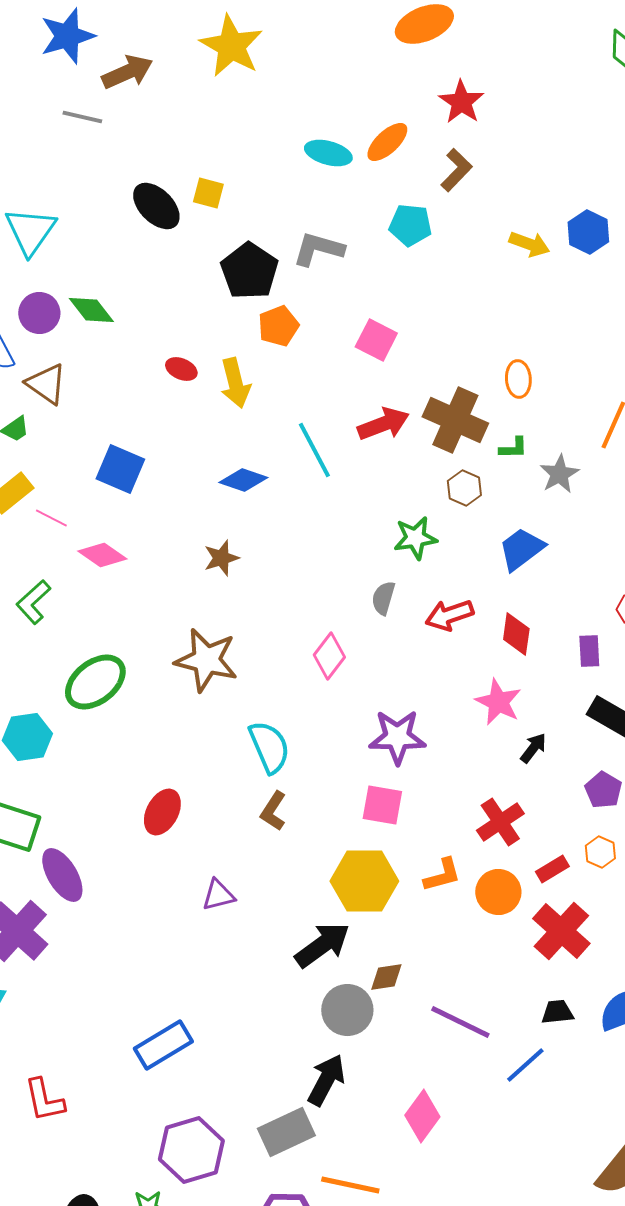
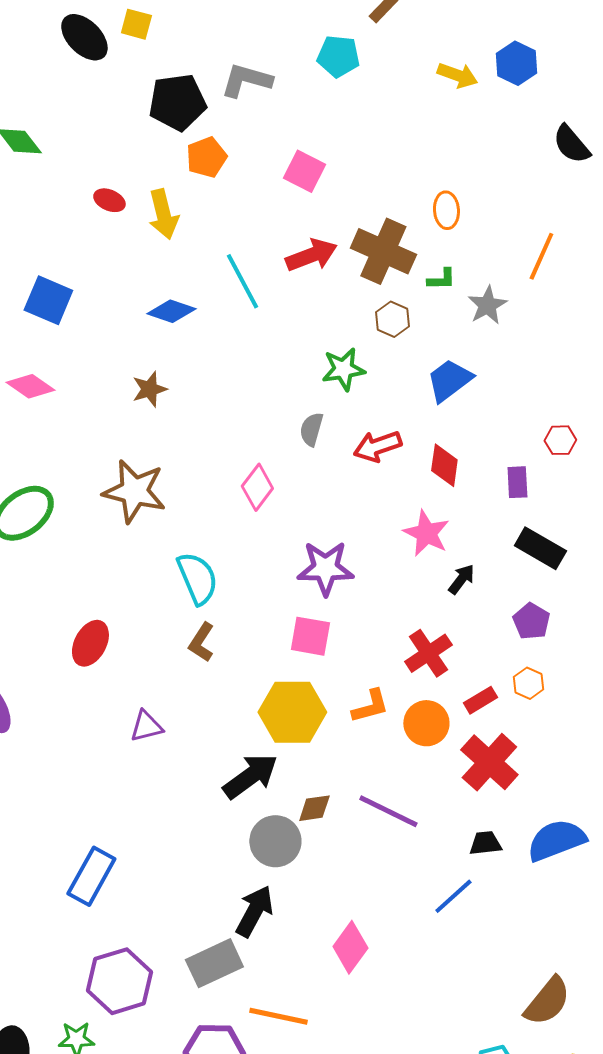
black pentagon: (249, 271) -> (177, 102), turned 30
purple line: (460, 1022) -> (388, 811), moved
blue rectangle: (163, 1045) -> (91, 876), turned -30

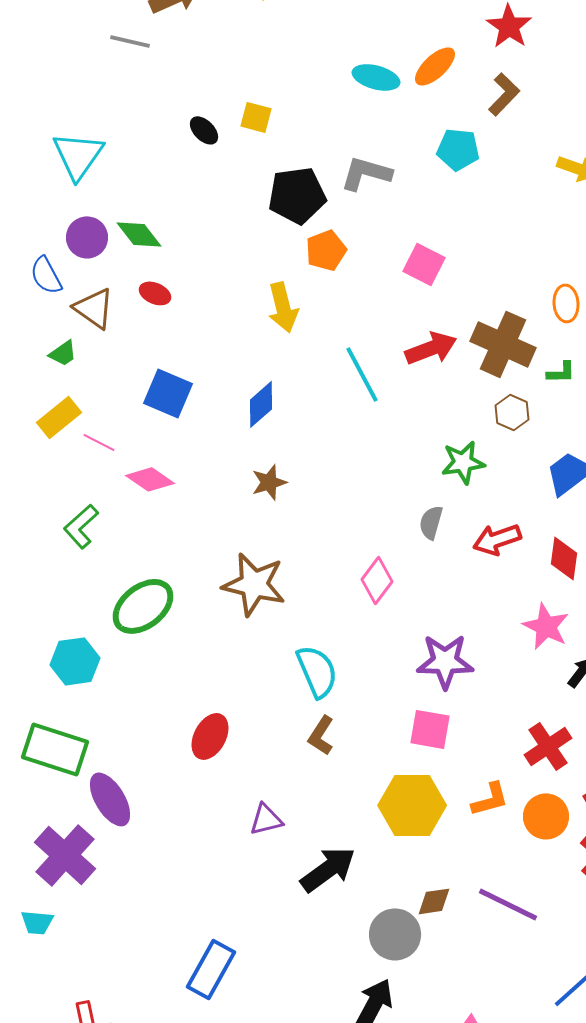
black ellipse: (84, 37) -> (204, 130), size x0.6
red ellipse: (109, 200) -> (155, 293), moved
blue diamond: (171, 311) -> (261, 404), moved, turned -60
black arrow: (250, 776) -> (328, 869), moved

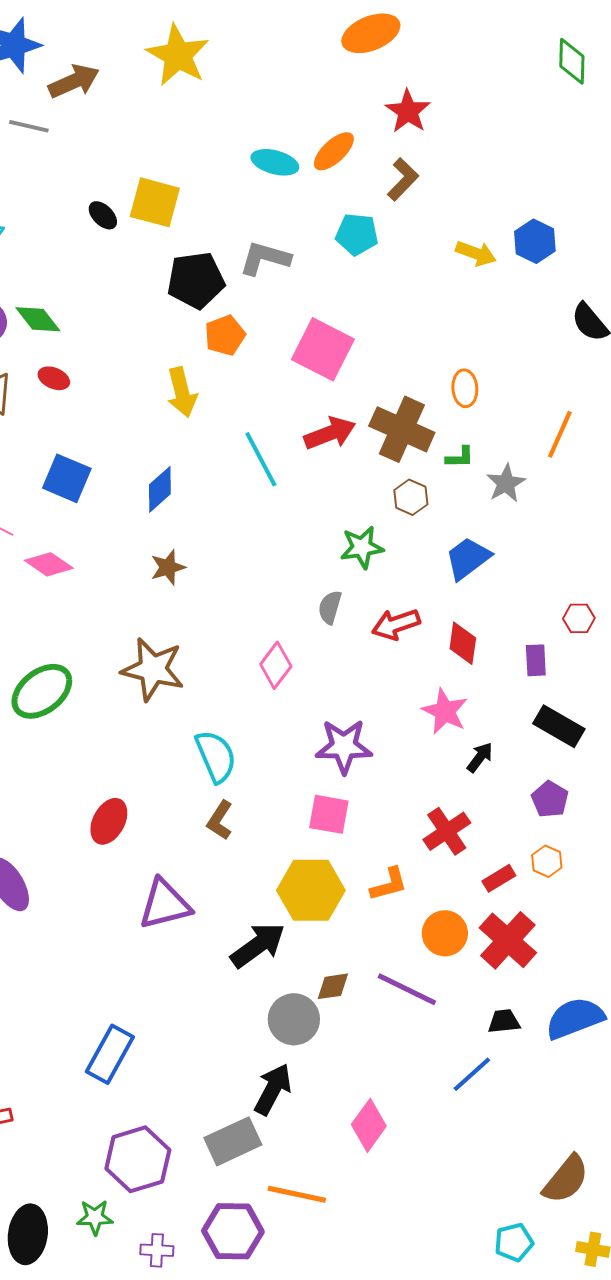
yellow square: (256, 117) -> (155, 202), size x1.6
pink square: (424, 264) -> (323, 349), size x1.5
orange circle: (546, 816) -> (445, 933), moved
purple triangle: (266, 819) -> (165, 904), size x1.6
black arrow: (328, 869) -> (258, 945), moved

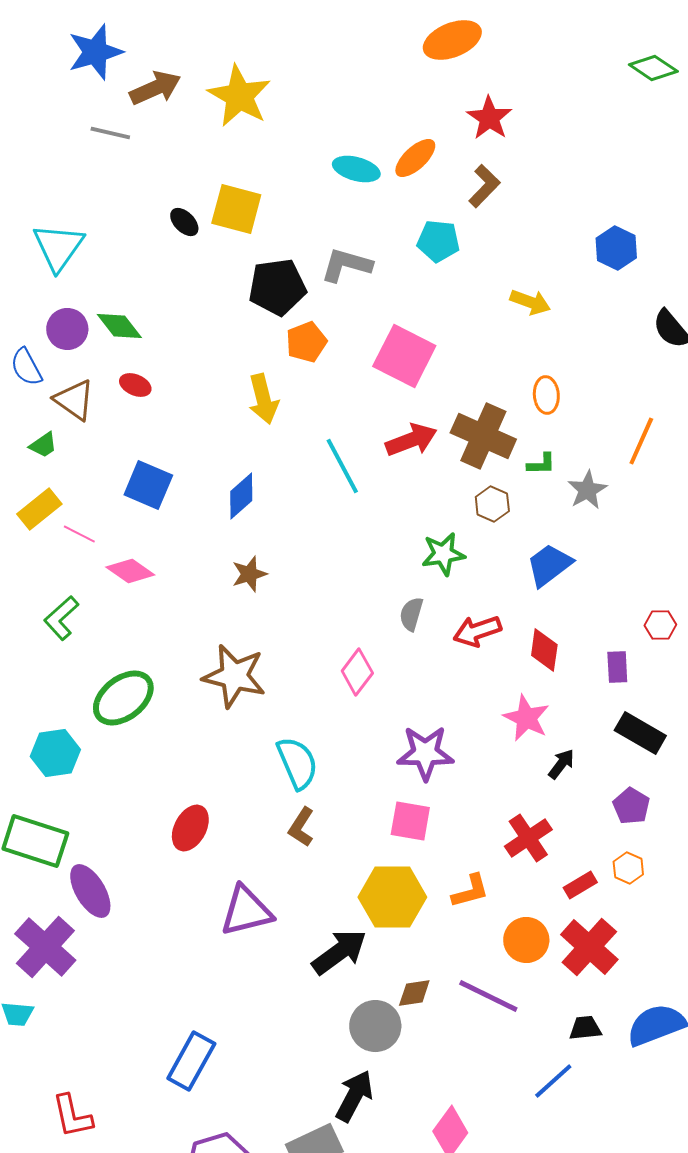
yellow star: (178, 55) -> (239, 96), moved
green diamond: (572, 61) -> (653, 68), turned -57
yellow arrow: (476, 253) -> (530, 302), moved

